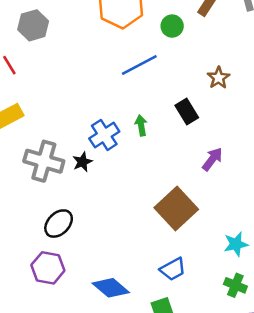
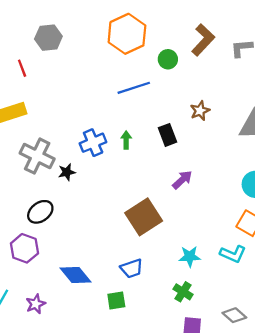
black star: (82, 162) -> (67, 172), moved

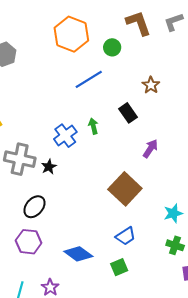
brown L-shape: (203, 40) -> (138, 23), turned -48

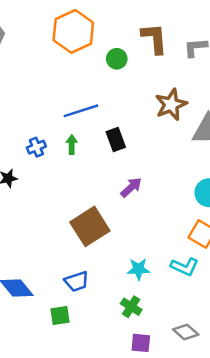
blue line: (89, 79) -> (81, 111), moved
brown star: (151, 85) -> (171, 105), moved, size x1.5
blue cross: (65, 136) -> (36, 147), size x0.7

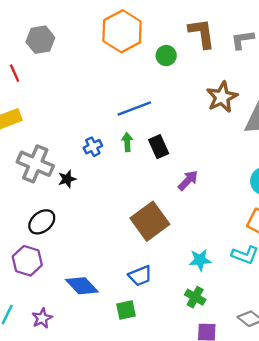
black rectangle: (116, 139) -> (159, 147), moved

